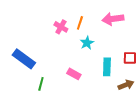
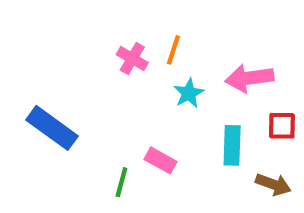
pink arrow: (113, 19) -> (249, 78), moved
green line: (41, 84) -> (121, 182), moved
brown arrow: (126, 85) -> (273, 184), turned 42

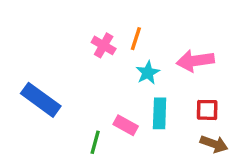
red square: (282, 126) -> (207, 110), moved
cyan rectangle: (232, 145) -> (160, 113), moved

